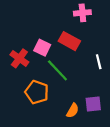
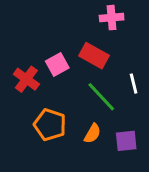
pink square: (42, 48) -> (57, 65), turned 35
green line: (57, 70) -> (101, 97), moved
orange semicircle: (73, 111) -> (92, 133), moved

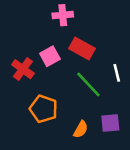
pink cross: (112, 18) -> (63, 15), moved
orange semicircle: (92, 133) -> (81, 129), moved

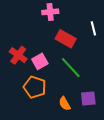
pink square: (50, 56) -> (40, 61), moved
white line: (117, 73) -> (93, 28), moved
orange semicircle: (81, 129) -> (65, 104), turned 120

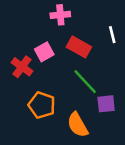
pink square: (40, 61) -> (44, 52), moved
purple square: (88, 98) -> (106, 104), moved
orange semicircle: (65, 104) -> (78, 125), size x1.5

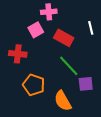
pink square: (44, 52) -> (36, 30), moved
red cross: (22, 67) -> (18, 54), turned -30

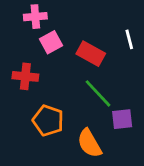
pink cross: (49, 12) -> (35, 17), moved

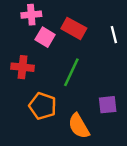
pink square: (51, 42) -> (45, 37), turned -30
red rectangle: (91, 54) -> (74, 28), moved
green line: (98, 93) -> (71, 72), moved, turned 68

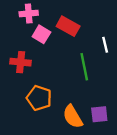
white line: (114, 35) -> (105, 45), moved
green line: (71, 72) -> (84, 67), moved, turned -36
purple square: (108, 105) -> (99, 114), moved

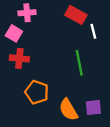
red rectangle: (68, 26) -> (76, 15), moved
pink square: (41, 34) -> (14, 33), moved
white line: (105, 45) -> (93, 31), moved

